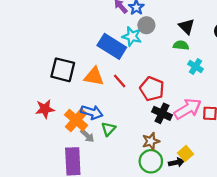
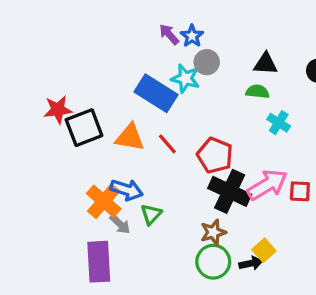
black triangle: (187, 26) -> (266, 64), turned -42
black square: (63, 70) -> (84, 128), turned -35
red star: (45, 109) -> (58, 110), moved
black cross: (162, 113) -> (230, 191), size x1.4

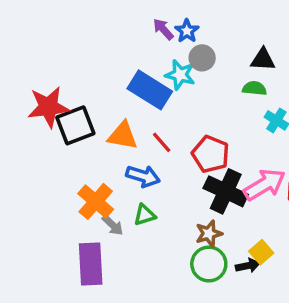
red star: (58, 110) -> (48, 107), size x1.4
blue arrow: (127, 190) -> (143, 176), moved
green triangle: (151, 214) -> (145, 215), turned 30

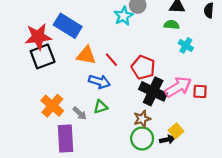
cyan star: (180, 75) -> (123, 16), turned 30
blue rectangle: (150, 90) -> (68, 26), moved
black square: (75, 125) -> (43, 56), moved
orange cross: (96, 201) -> (52, 106), moved

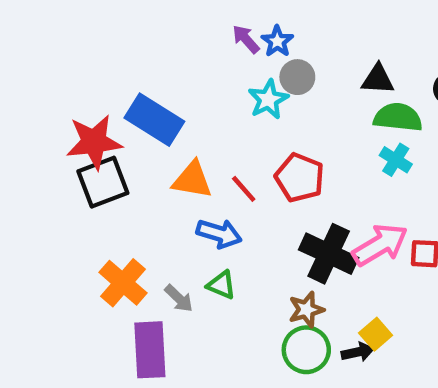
green semicircle: (172, 25) -> (398, 117), moved, size x1.5
red pentagon: (143, 67) -> (300, 178), moved
green triangle: (100, 107) -> (221, 285), turned 40

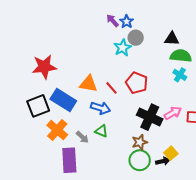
blue rectangle: (154, 120) -> (63, 100), moved
black square: (103, 182) -> (38, 106), moved
pink arrow: (380, 245) -> (173, 113), size x0.7

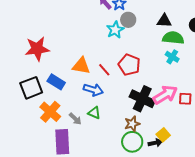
blue rectangle: (63, 100) -> (56, 82), size x0.7
pink arrow: (173, 113) -> (165, 95), size x1.4

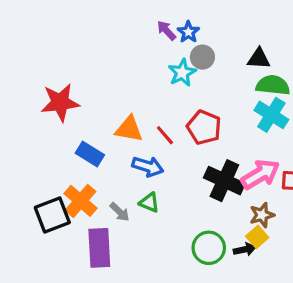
cyan cross: (172, 57) -> (271, 115), size x1.5
black square: (31, 88) -> (52, 215), moved
brown star: (132, 124) -> (262, 215), moved

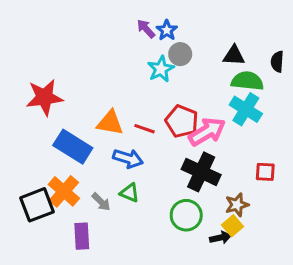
red line: (165, 135) -> (144, 129), turned -30
blue rectangle: (90, 154) -> (73, 147), size x1.4
pink arrow: (260, 174) -> (207, 132), moved
purple rectangle: (99, 248) -> (82, 236), size x0.7
green circle: (209, 248) -> (186, 215), moved

